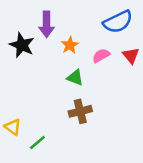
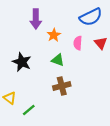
black star: (22, 45) -> (22, 62), moved
pink semicircle: (101, 56) -> (78, 43), turned -56

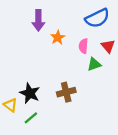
green triangle: (58, 60) -> (94, 64), moved, turned -40
black star: (22, 62) -> (30, 93), moved

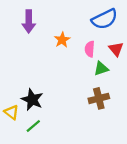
purple arrow: (38, 20) -> (29, 21), moved
brown cross: (66, 92) -> (99, 98), moved

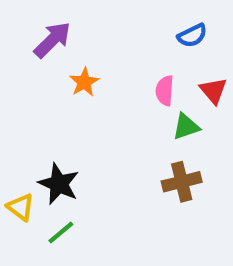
blue semicircle: (105, 19) -> (192, 36), size x0.6
purple arrow: (29, 21) -> (52, 40), turned -135
orange star: (62, 40) -> (84, 82), moved

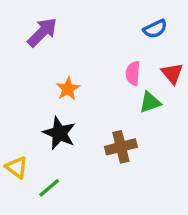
orange star: (84, 82) -> (68, 89), moved
brown cross: (182, 182) -> (121, 147), moved
black star: (59, 184) -> (59, 133), moved

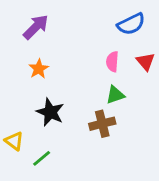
blue semicircle: (155, 29) -> (131, 24), size x1.4
orange star: (68, 89) -> (39, 69), moved
green triangle: (150, 102) -> (115, 95), moved

